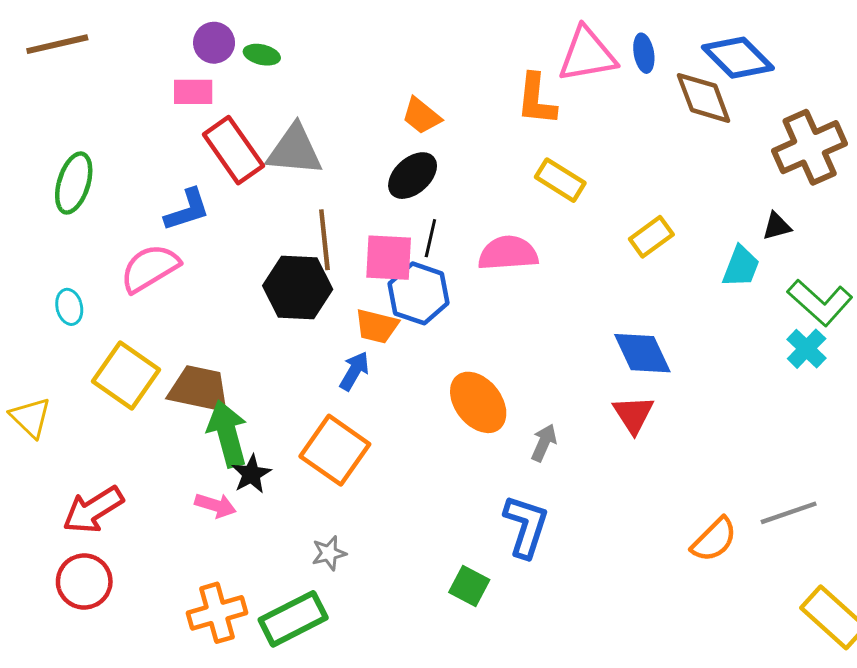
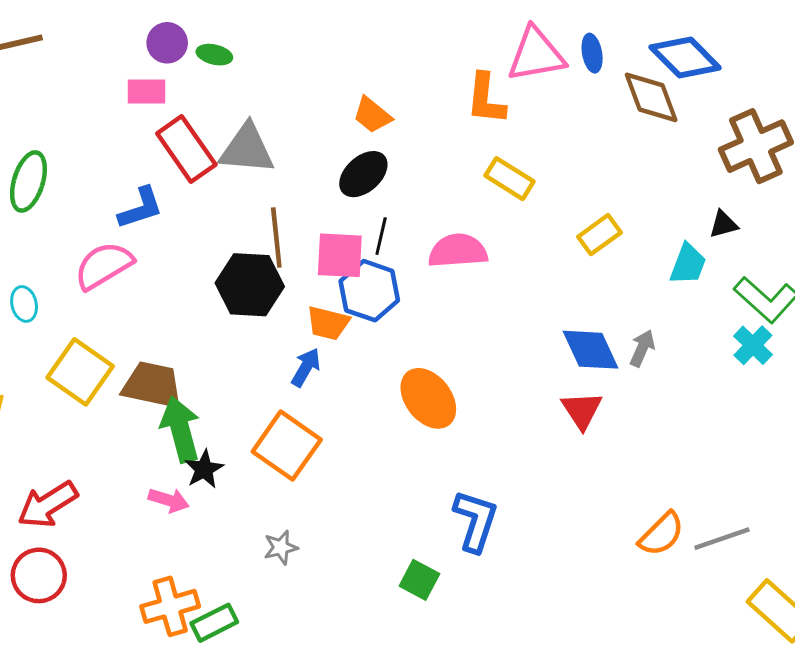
gray arrow: (544, 443) -> (642, 348), moved
gray line: (789, 513) -> (722, 539), moved
green rectangle: (293, 619) -> (214, 623), moved, size x0.7

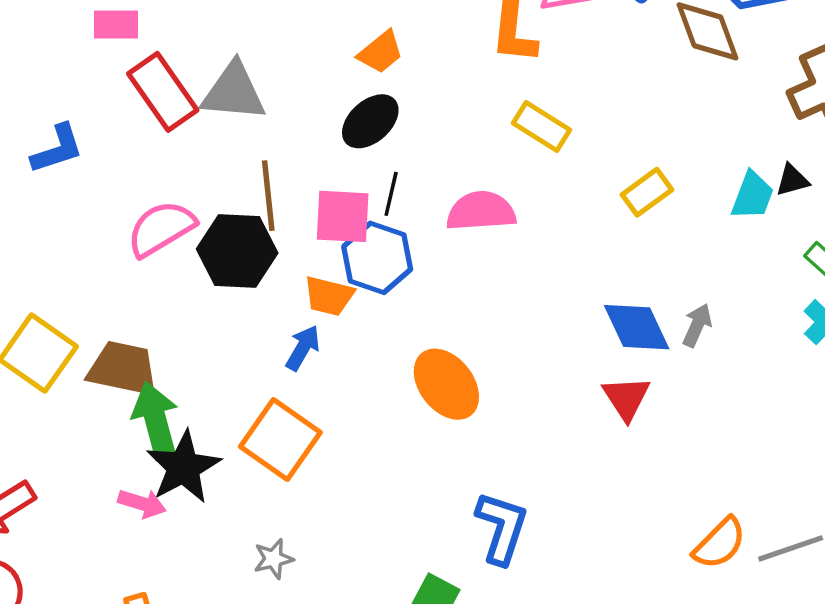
orange trapezoid: (372, 115) -> (381, 52), turned -78
blue L-shape: (141, 208) -> (57, 149), moved
cyan trapezoid: (688, 264) -> (752, 196), moved
pink semicircle: (104, 266) -> (161, 229), moved
black star: (204, 469) -> (184, 467), size x1.6

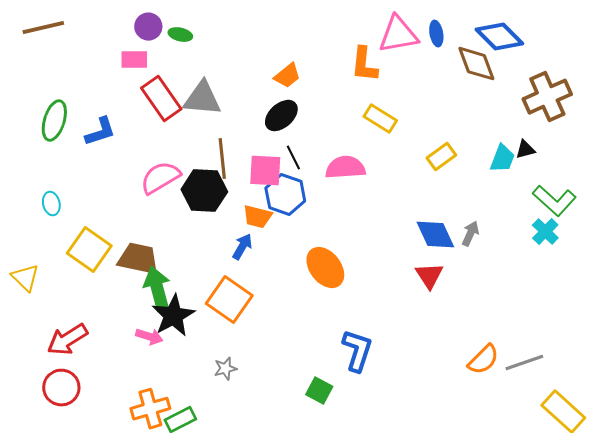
black line: (391, 194) -> (293, 158), turned -40

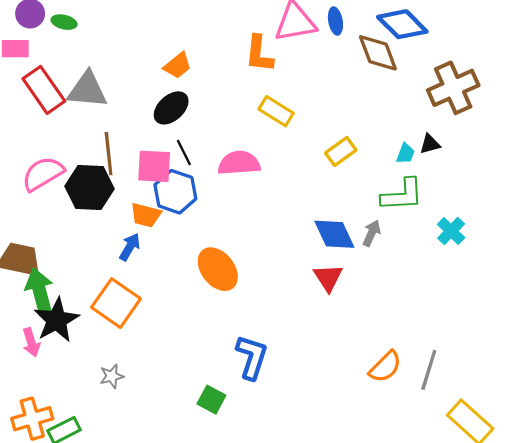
cyan trapezoid: (502, 159) -> (405, 154), size x0.7
green L-shape: (554, 201) -> (402, 195), moved, turned -45
pink arrow: (149, 337) -> (31, 342), turned 56
gray line: (524, 363) -> (429, 370), turned -54

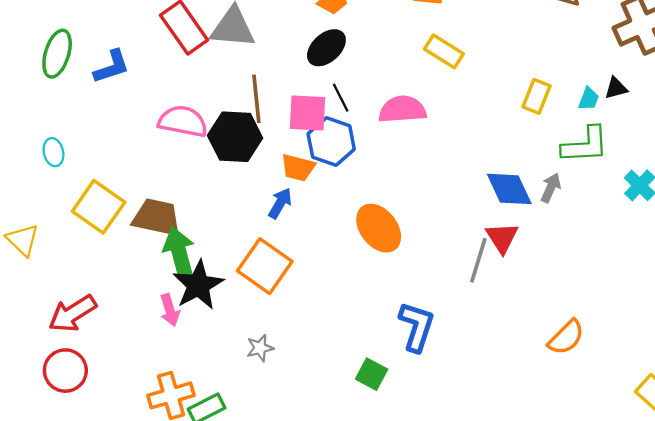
yellow rectangle: (341, 151) -> (536, 96), moved, turned -32
pink semicircle: (43, 174) -> (183, 121), turned 42
gray line: (429, 370) -> (478, 260), moved

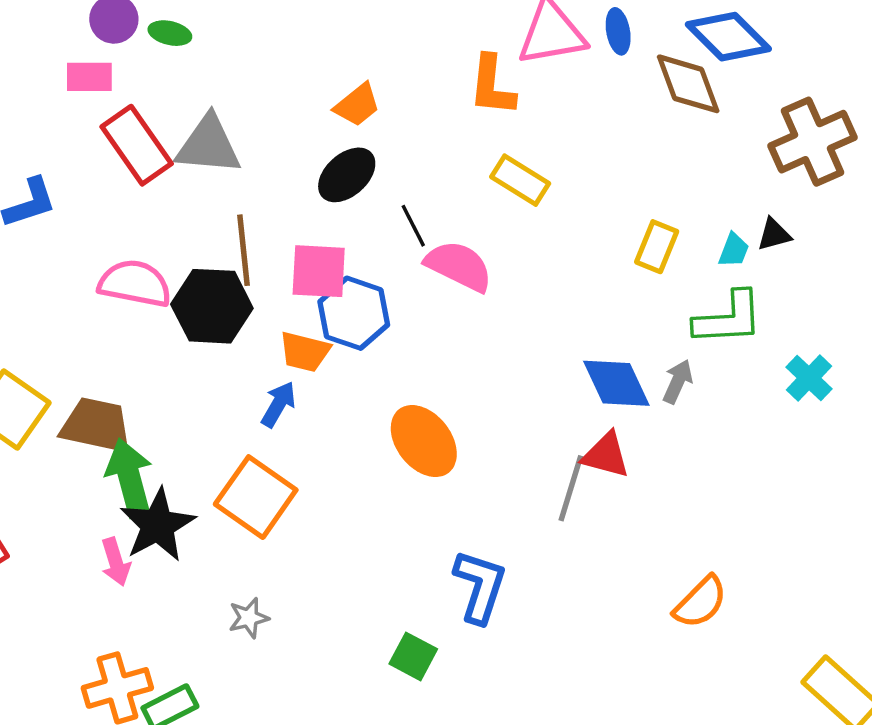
black line: (341, 98) -> (413, 226), moved
pink semicircle: (402, 109) -> (459, 266), turned 30
red triangle: (502, 238) -> (606, 455), turned -42

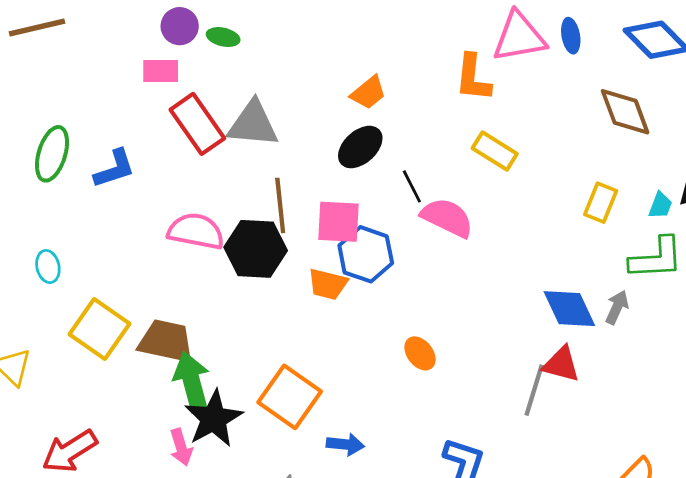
brown diamond: (688, 84) -> (625, 112), moved
blue arrow: (278, 404) -> (345, 444), moved, turned 66
orange ellipse: (424, 441) -> (420, 353), size x0.6

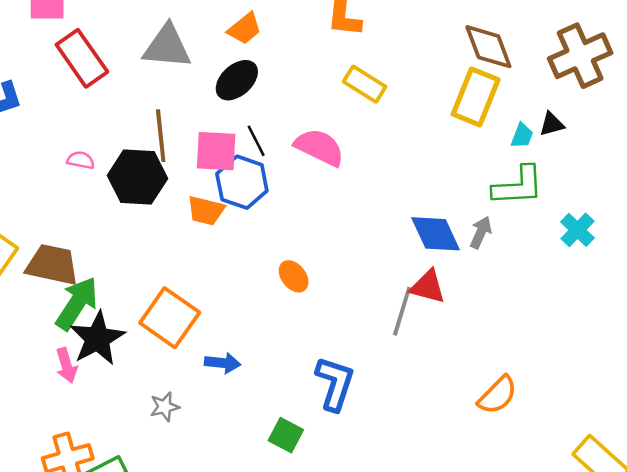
gray triangle: (253, 124) -> (167, 47), moved
black line: (412, 186) -> (256, 141), moved
yellow rectangle: (601, 203) -> (476, 97), moved, size x1.5
pink semicircle: (196, 231) -> (81, 160), size x0.5
green arrow: (192, 382) -> (77, 303), turned 48

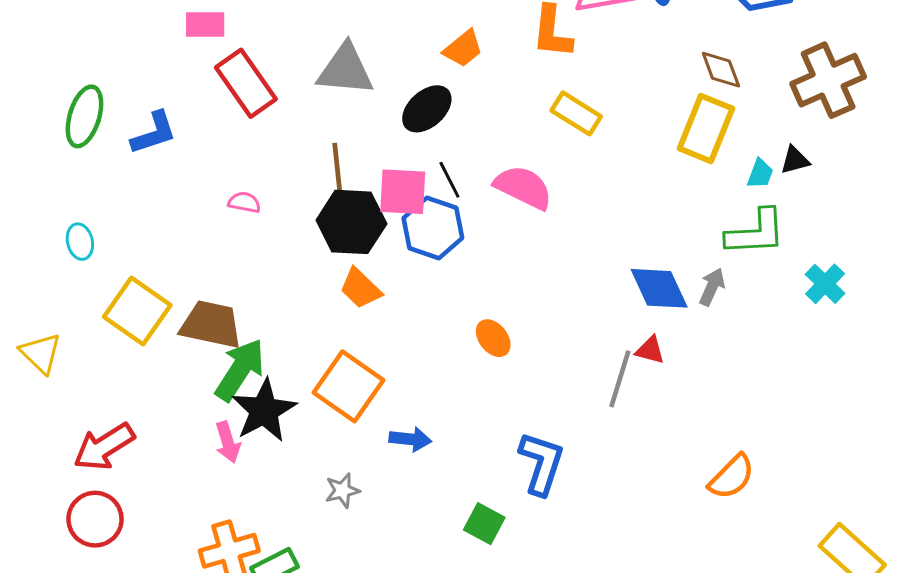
orange trapezoid: (245, 29) -> (463, 49), moved
brown diamond: (488, 47) -> (721, 70), size x0.7
black hexagon: (137, 177) -> (351, 222), moved
orange trapezoid: (206, 211) -> (360, 288), moved, turned 30
red triangle: (428, 287) -> (650, 350), size x0.7

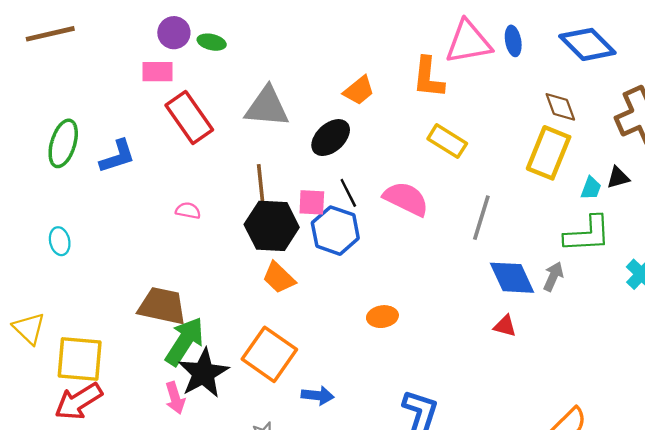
pink square: (403, 192) -> (312, 202), size x0.7
yellow square: (137, 311) -> (80, 359), moved, turned -30
orange ellipse: (493, 338) -> (382, 317), turned -60
gray line: (620, 379) -> (481, 218), moved

